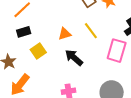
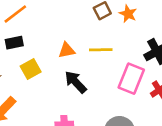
yellow line: (91, 31) -> (101, 50), turned -60

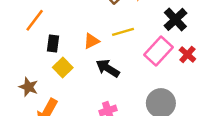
black rectangle: (14, 43) -> (53, 43), moved, turned -56
pink rectangle: (131, 79) -> (158, 51), turned 36

